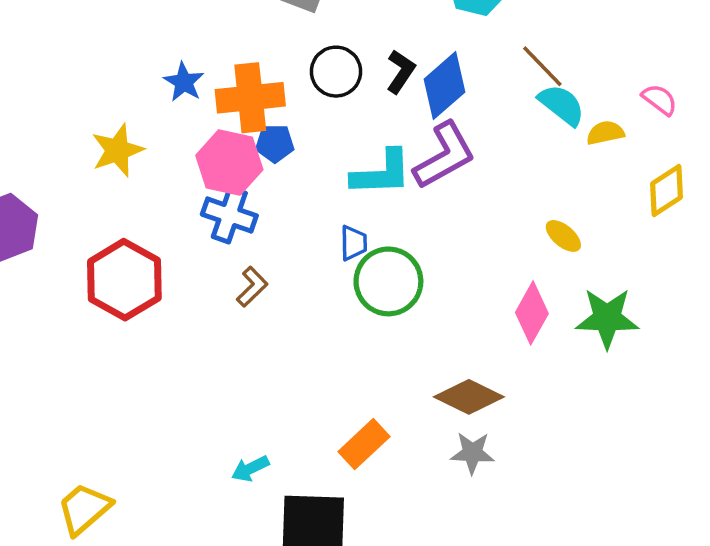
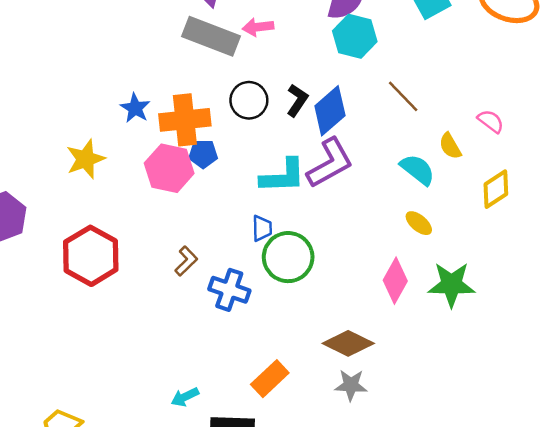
cyan semicircle: (562, 105) -> (417, 170), moved
yellow semicircle: (605, 133) -> (450, 146), turned -108
blue cross: (229, 215) -> (229, 290), moved

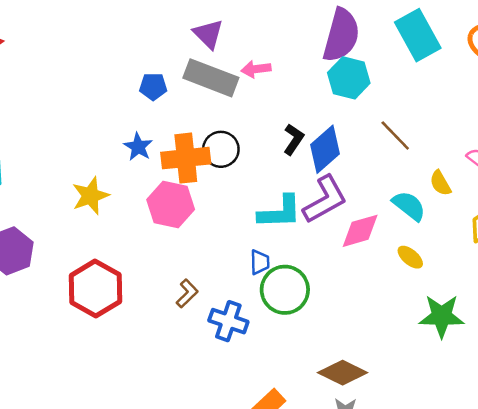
black circle: (249, 100) -> (221, 149), moved
blue pentagon: (203, 154) -> (153, 87), moved
pink diamond: (395, 281) -> (360, 231), moved, turned 45

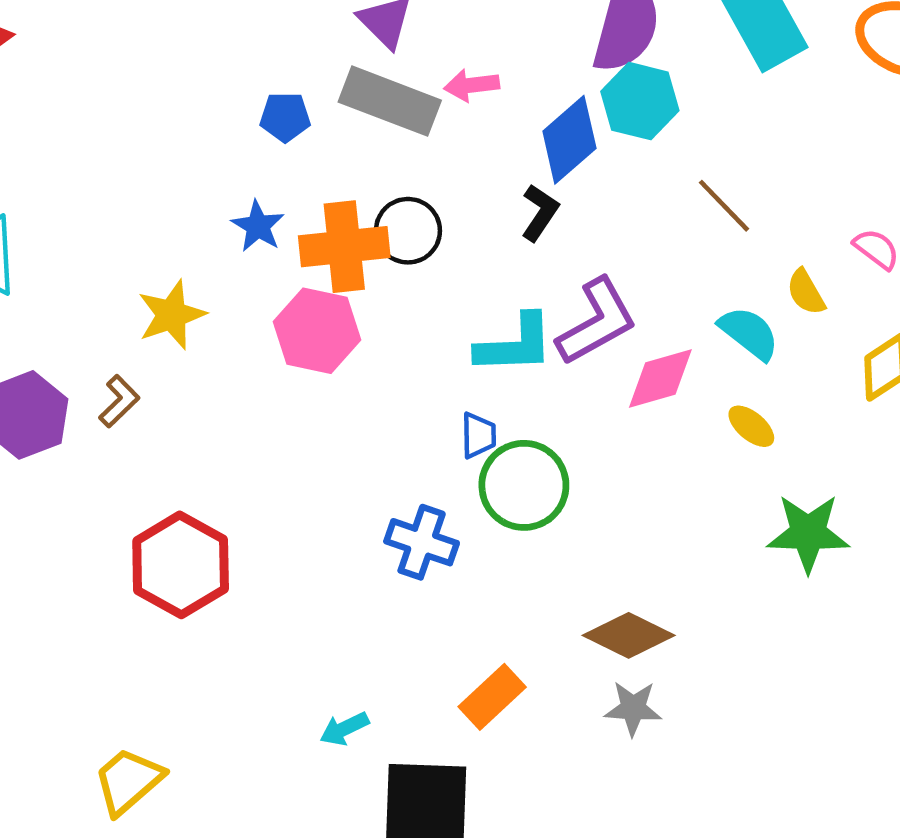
blue diamond: (325, 149) -> (569, 140), moved
red hexagon: (95, 288) -> (181, 565), moved
brown L-shape: (187, 294) -> (119, 401), moved

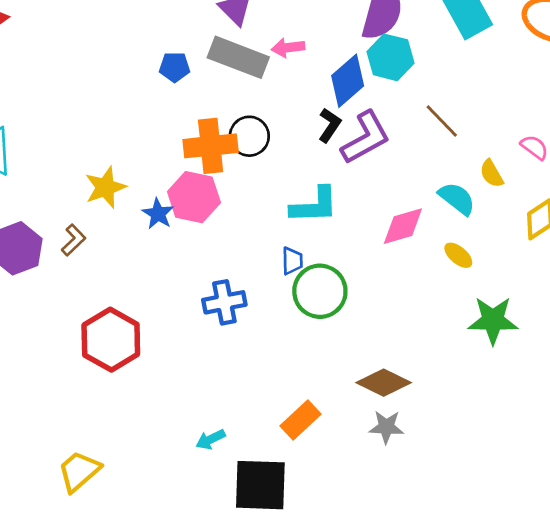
blue star: (258, 226) -> (158, 214), moved
purple L-shape: (597, 322) -> (366, 138), moved
blue cross: (422, 542) -> (224, 302), moved, turned -30

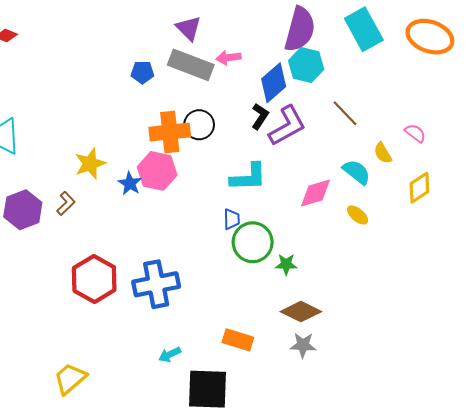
blue cross: (224, 302) -> (156, 284), moved, size x1.4
green star: (493, 320) -> (286, 264), moved, size x0.6
orange rectangle: (301, 420) -> (238, 340), turned 60

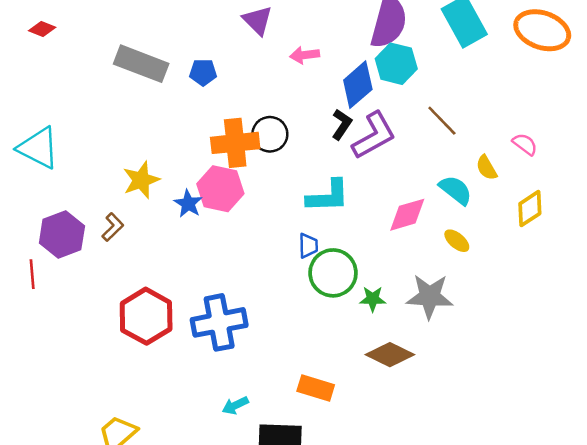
gray rectangle: (191, 65) -> (141, 64), moved
gray star: (303, 345) -> (430, 296), moved, size x1.5

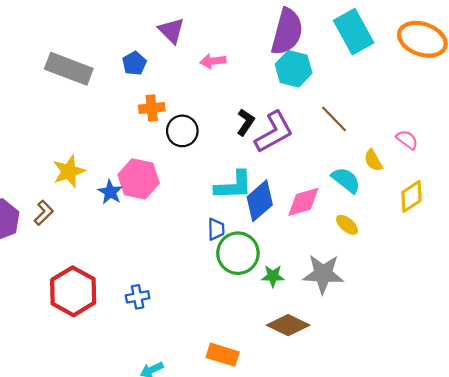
blue pentagon: (203, 72) -> (134, 63), moved, turned -30
blue diamond: (358, 85) -> (260, 201), moved
orange cross: (235, 143) -> (152, 108), moved, size x0.6
blue cross: (219, 322) -> (138, 297), size x0.5

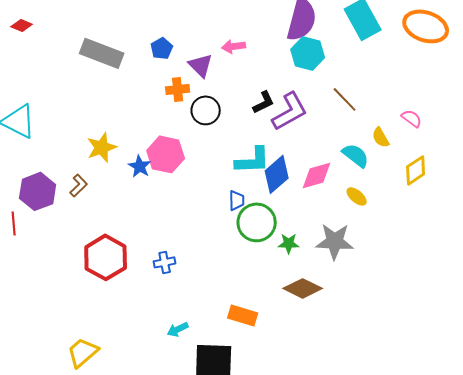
purple triangle: (171, 31) -> (201, 65), moved
black L-shape: (246, 122) -> (264, 102), turned 30

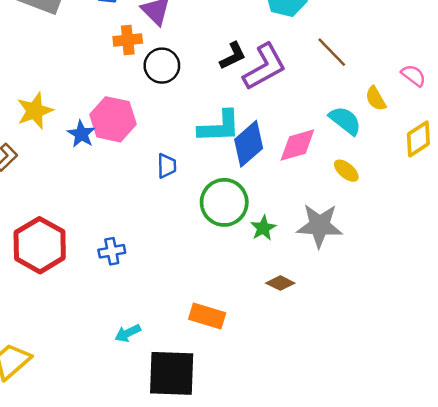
blue trapezoid: (237, 200) -> (167, 166), moved
green star: (289, 243) -> (263, 228), turned -30
brown diamond: (303, 288) -> (280, 283), size x0.6

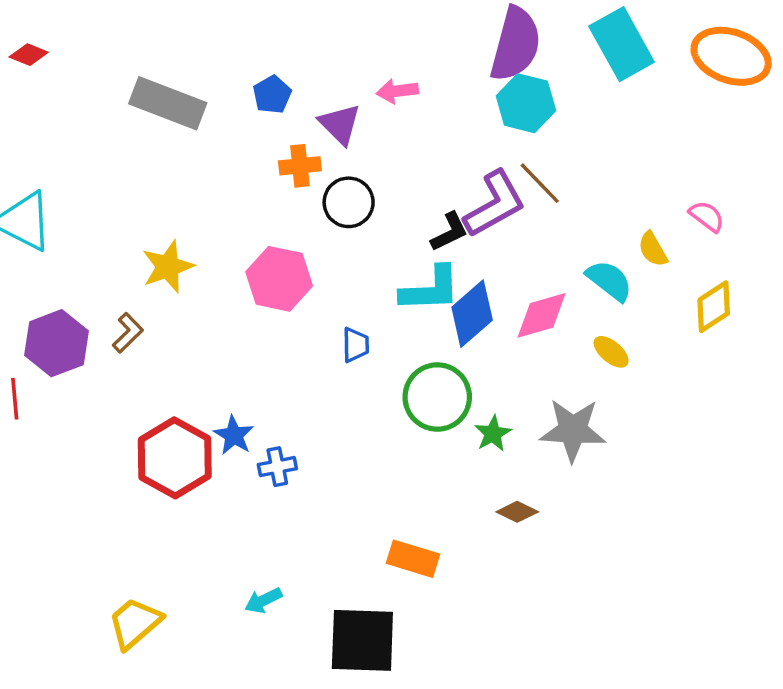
brown line: (332, 52) -> (540, 183), moved
black L-shape: (233, 56) -> (449, 232), moved
blue star: (81, 134) -> (234, 435), moved
cyan arrow: (128, 333) -> (263, 600), moved

